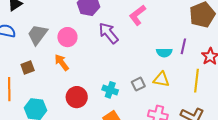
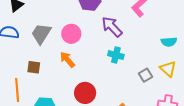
brown square: (28, 68) -> (34, 67), turned 32
yellow triangle: (161, 79) -> (168, 69), turned 36
cyan cross: (110, 90) -> (116, 55), moved

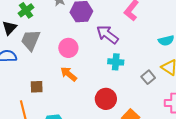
gray trapezoid: (41, 34) -> (31, 40), moved
red circle: (85, 93) -> (106, 99), moved

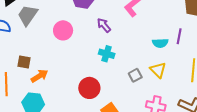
purple arrow: (107, 35) -> (104, 25), size x0.7
orange arrow: (69, 74) -> (39, 76), moved, turned 96

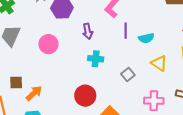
purple arrow: (104, 25) -> (88, 31), turned -140
purple line: (179, 36) -> (126, 31), moved
yellow triangle: (158, 70) -> (159, 63), moved

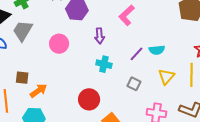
purple line: (126, 31) -> (137, 54), moved, turned 35
yellow triangle: (159, 63) -> (166, 77), turned 30
gray square: (128, 74) -> (134, 84), turned -32

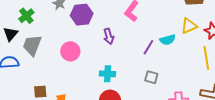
cyan cross: (104, 64) -> (108, 74), moved
yellow triangle: (166, 77) -> (189, 26), moved, turned 36

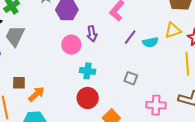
purple line: (148, 47) -> (130, 37), moved
pink circle: (70, 51) -> (71, 45), moved

